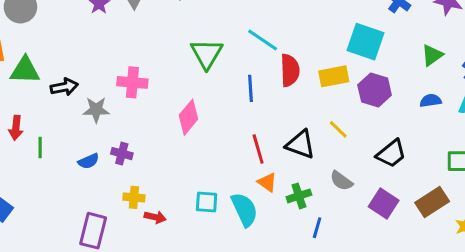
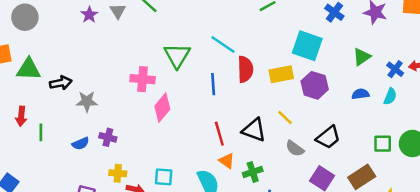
pink cross: (132, 82) -> (143, 79), moved
gray semicircle: (341, 181) -> (295, 148), moved
cyan square: (207, 202) -> (164, 177), moved

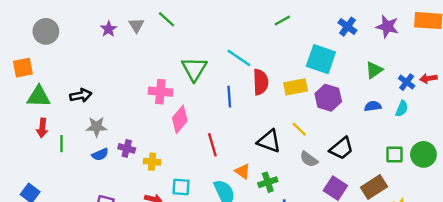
green triangle: (29, 69) -> (39, 97), moved
gray star: (87, 101) -> (97, 127), moved
red line: (219, 134) -> (212, 145), moved
yellow cross: (118, 173) -> (152, 162), moved

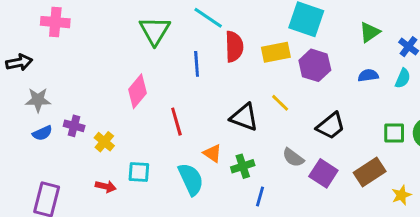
pink cross: (160, 92) -> (55, 22), moved
gray semicircle: (309, 159) -> (293, 158), moved
yellow cross: (152, 162) -> (104, 142), turned 35

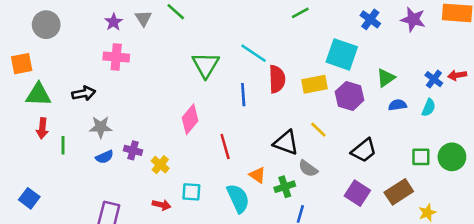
green triangle: (370, 32) -> (386, 78), moved
gray semicircle: (293, 158) -> (308, 169), moved

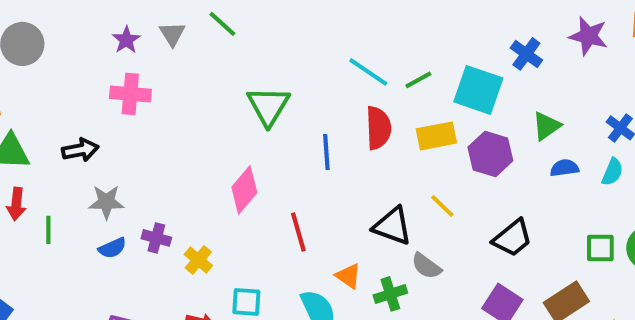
green line: (300, 13) -> (418, 80), moved
blue cross: (370, 19) -> (526, 54), moved
cyan line: (254, 53) -> (368, 72), moved

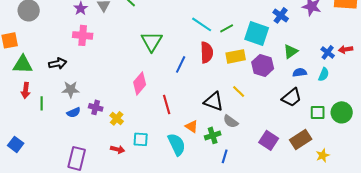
blue line: (326, 152) -> (181, 64), turned 30
black trapezoid: (512, 238) -> (292, 97), moved

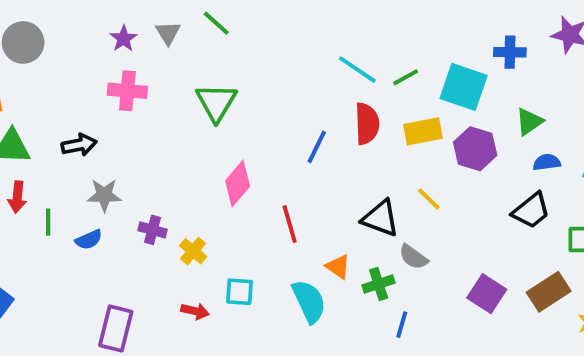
blue cross: (281, 15) -> (510, 52), turned -35
green triangle: (152, 41) -> (216, 102), moved
blue semicircle: (74, 112) -> (89, 240), moved

